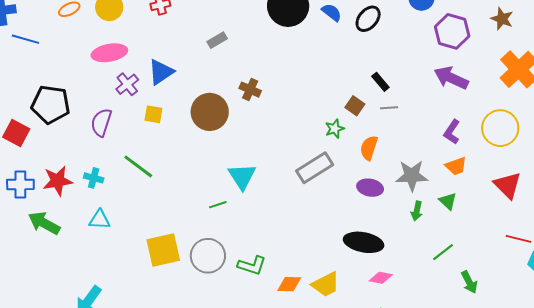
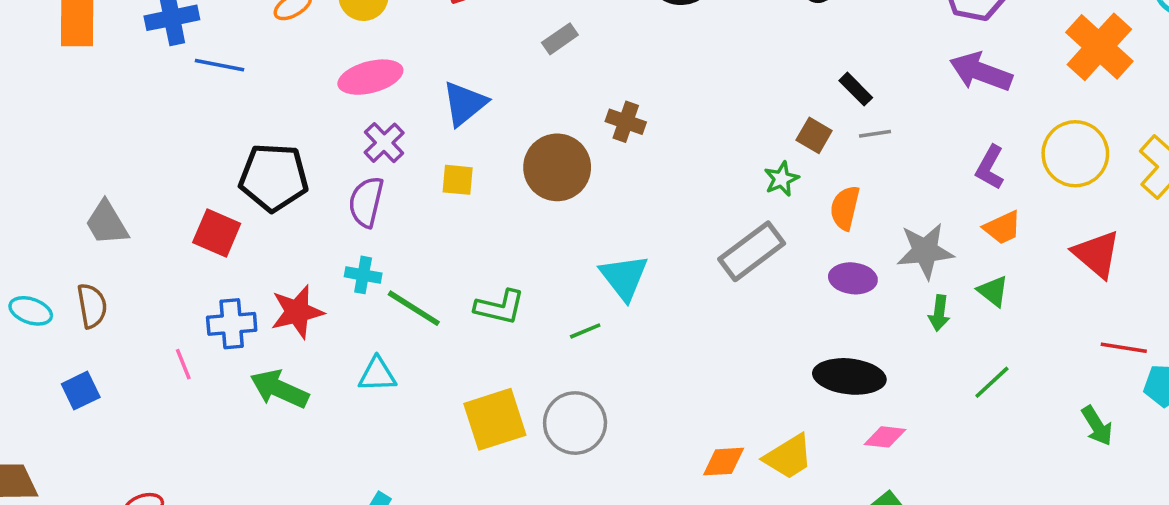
purple cross: (127, 84) -> (384, 143), moved
green line: (138, 166) -> (414, 308), moved
cyan cross: (94, 178) -> (363, 275), moved
green L-shape: (252, 265) -> (500, 307), moved
green arrow: (469, 282) -> (1097, 426), moved

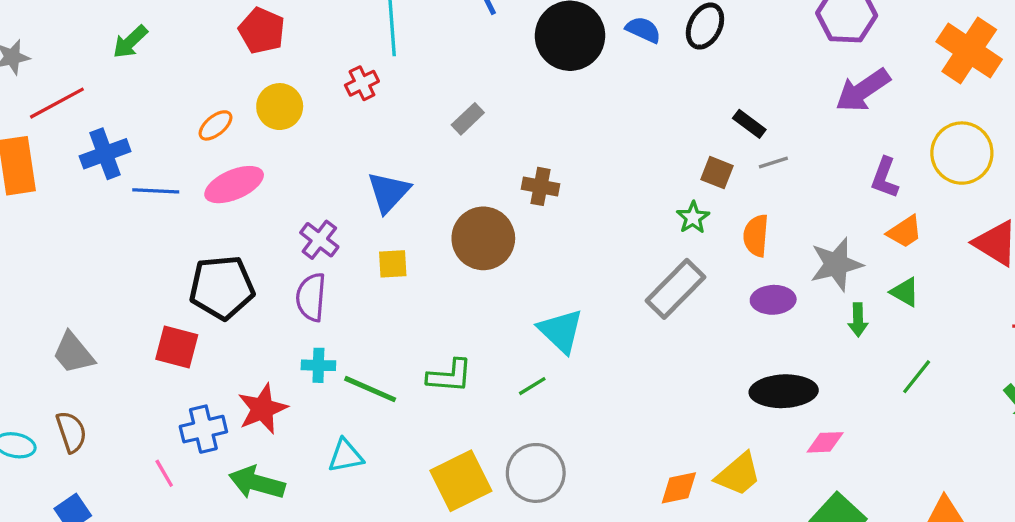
purple arrow: (981, 72) -> (863, 90), turned -46
pink ellipse: (370, 77) -> (234, 185), moved

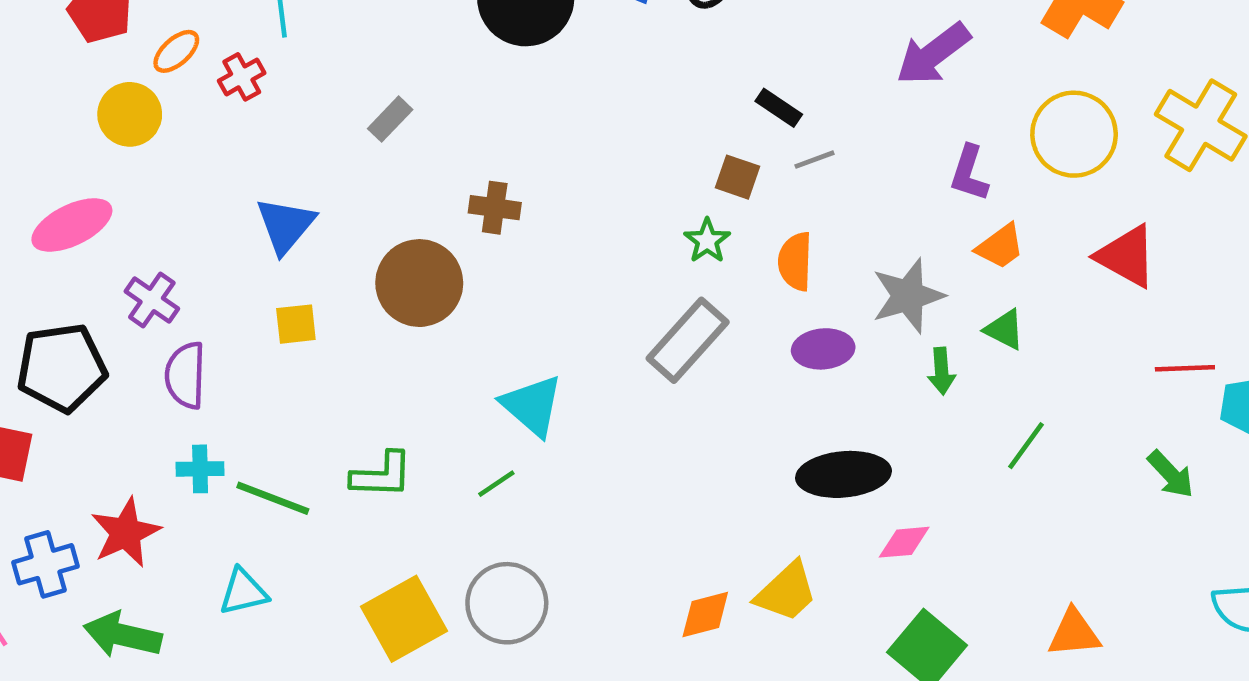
orange ellipse: (215, 125) -> (176, 51), moved
purple cross: (319, 240) -> (152, 300), moved

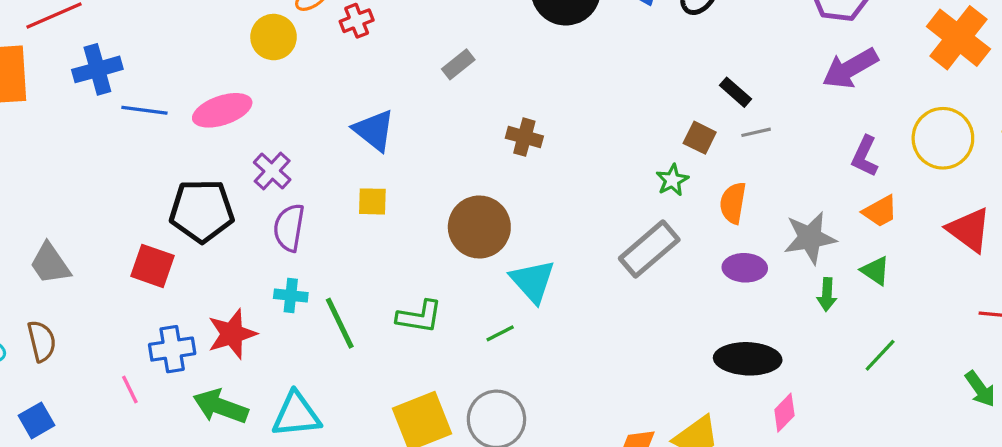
blue triangle: (285, 225) -> (374, 130), turned -39
brown circle: (419, 283) -> (479, 227), moved
green line: (273, 498) -> (340, 323), turned 36
pink diamond: (904, 542) -> (784, 413), turned -48
cyan triangle: (243, 592) -> (296, 415), moved, size x1.4

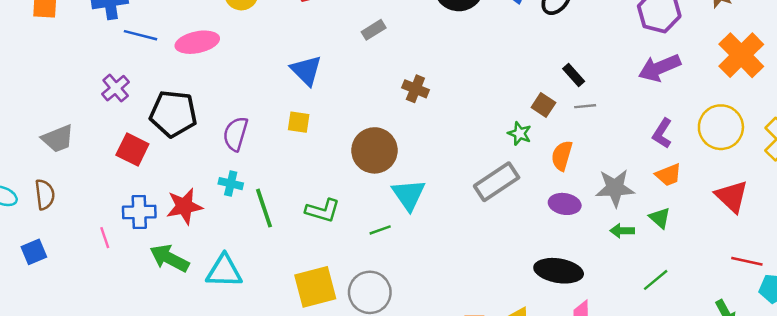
purple cross: (272, 171) -> (116, 88), moved
green star: (672, 180) -> (520, 133), turned -30
gray trapezoid: (50, 264) -> (58, 139), turned -84
green arrow: (827, 294) -> (622, 231), turned 80

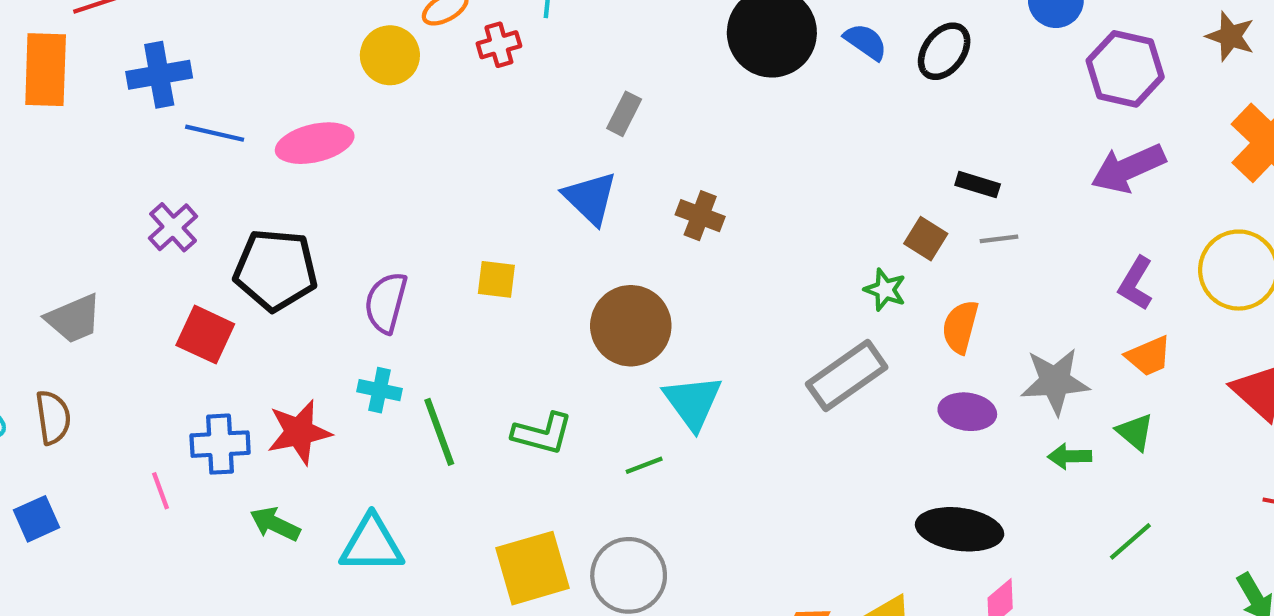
gray rectangle: (374, 30) -> (624, 114), turned -30
blue triangle: (306, 70) -> (590, 198), moved
black rectangle: (574, 75) -> (978, 185), turned -30
green arrow: (169, 258) -> (275, 524), size x0.7

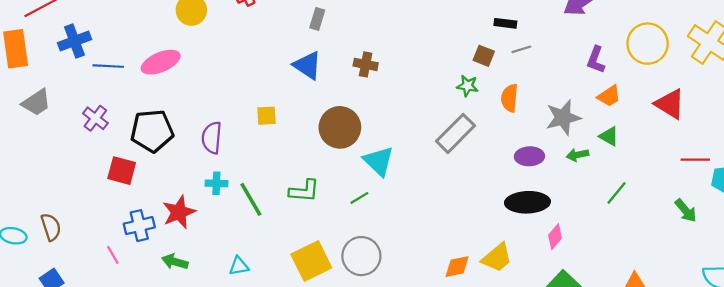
gray trapezoid: (74, 319) -> (36, 102), moved
purple ellipse: (967, 412) -> (529, 156), moved
cyan triangle: (372, 544) -> (239, 266), moved, size x0.6

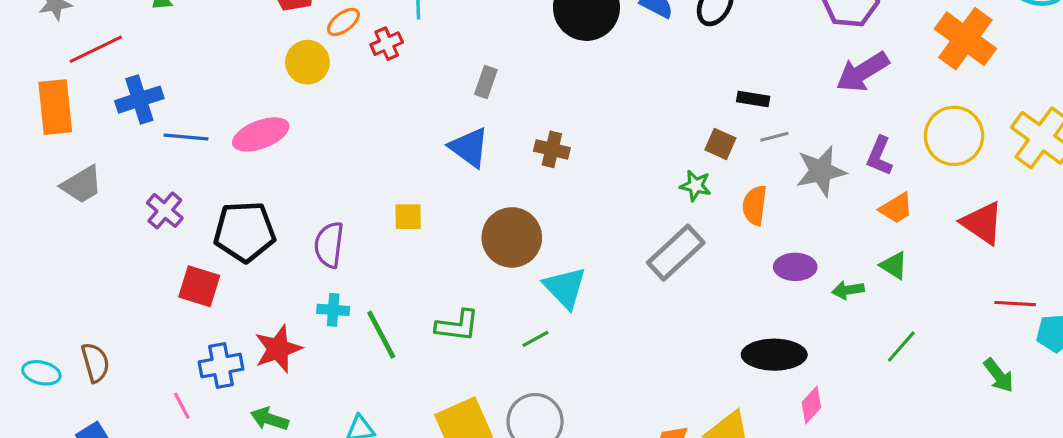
gray star: (563, 118) -> (821, 171), moved
purple ellipse: (529, 156) -> (795, 267), moved

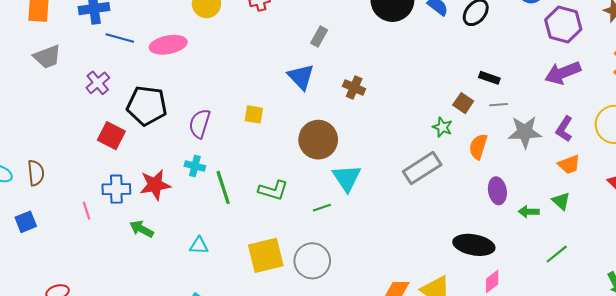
purple ellipse: (795, 267) -> (497, 191), turned 70

